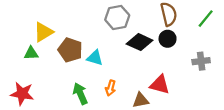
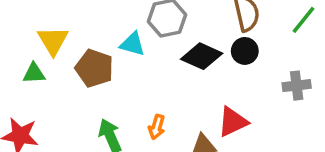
yellow triangle: (43, 32) -> (53, 41), turned -30
cyan triangle: (95, 58) -> (132, 44), moved
red triangle: (160, 85) -> (233, 122), turned -40

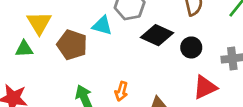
black circle: (245, 51) -> (191, 47), moved
red triangle: (233, 122) -> (205, 87), moved

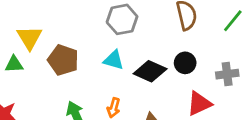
cyan triangle: (102, 26) -> (114, 60), moved
black diamond: (157, 35) -> (150, 71), moved

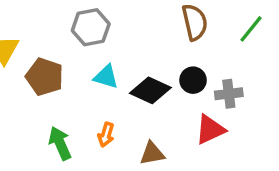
gray hexagon: (122, 19) -> (91, 27), moved
gray cross: (227, 74) -> (229, 94), moved

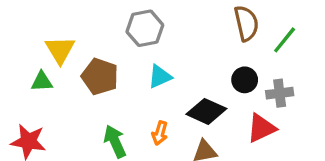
green line: (251, 29) -> (285, 40), moved
cyan triangle: (106, 77) -> (160, 77), turned -40
black diamond: (150, 90) -> (206, 111), moved

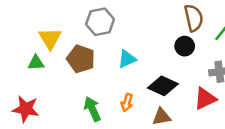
gray hexagon: (145, 28) -> (100, 22), moved
black circle: (245, 80) -> (185, 46), moved

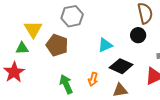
cyan triangle: (127, 59) -> (105, 45), moved
red star: (26, 109) -> (14, 72), moved, turned 30

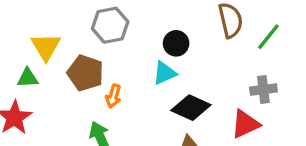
black circle: (138, 35) -> (176, 43), moved
orange arrow: (93, 79) -> (113, 96), moved

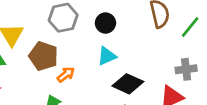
black circle: (176, 43) -> (105, 23), moved
orange arrow: (113, 96) -> (66, 75), turned -144

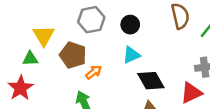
black diamond: (128, 84) -> (151, 81), turned 36

